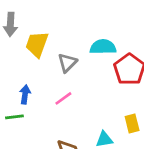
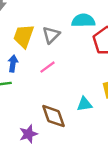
yellow trapezoid: (37, 44) -> (24, 36), moved

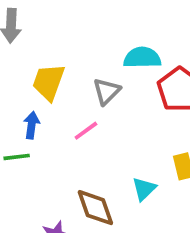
gray triangle: (51, 35) -> (107, 91), moved
cyan triangle: (84, 104) -> (144, 189), turned -35

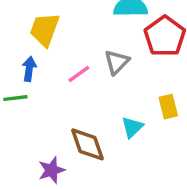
gray triangle: (107, 91) -> (117, 62), moved

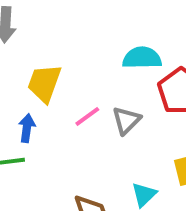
pink line: (79, 74) -> (87, 116), moved

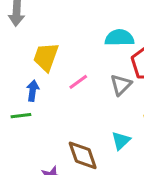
gray triangle: (126, 120) -> (121, 85), moved

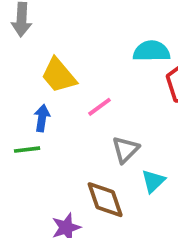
yellow trapezoid: (46, 57) -> (59, 75), turned -60
gray triangle: (121, 85) -> (125, 150), moved

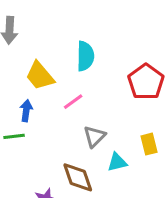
cyan semicircle: (151, 51) -> (85, 56), moved, turned 92
cyan triangle: (153, 181) -> (117, 162), turned 30

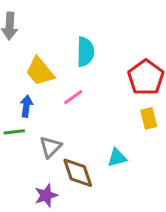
gray triangle: (94, 136) -> (51, 147), moved
yellow rectangle: (149, 144) -> (149, 118), moved

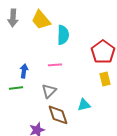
yellow trapezoid: (40, 71) -> (41, 20), moved
pink line: (73, 97) -> (55, 65), turned 32
gray triangle: (51, 147) -> (49, 91), moved

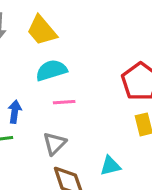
cyan semicircle: (63, 35) -> (51, 70), moved, turned -108

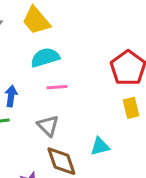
gray triangle: (55, 144) -> (48, 126), turned -30

